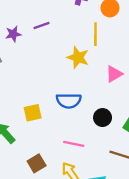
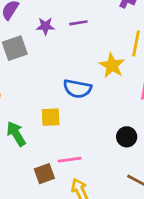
blue semicircle: (69, 101) -> (77, 89), moved
pink line: (74, 144) -> (70, 160), moved, turned -30

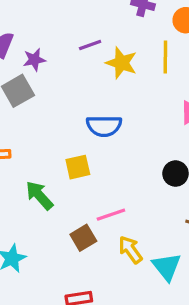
purple star: (45, 26) -> (34, 60), moved
yellow star: (112, 65) -> (121, 63), moved

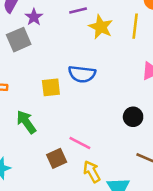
purple star: (34, 60) -> (34, 17), turned -30
yellow square: (78, 167) -> (51, 87), moved
pink line: (111, 215) -> (80, 143), turned 40

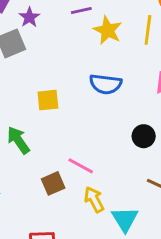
blue semicircle: (82, 74) -> (105, 84), moved

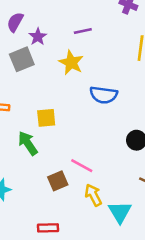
yellow star: (108, 30) -> (71, 63), moved
yellow square: (48, 100) -> (46, 118), moved

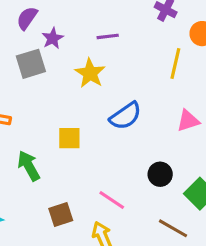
blue semicircle: (104, 95) -> (126, 116), turned -48
yellow square: (46, 118) -> (69, 138), moved
pink line: (82, 166) -> (112, 200), moved

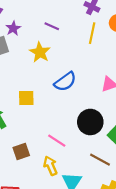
purple line: (108, 36) -> (52, 26), turned 32
yellow line: (175, 64) -> (92, 33), moved
black circle: (160, 174) -> (90, 122), size x1.5

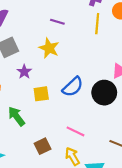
purple star: (13, 28) -> (24, 72), moved
blue semicircle: (65, 82) -> (73, 87), moved
black circle: (90, 122) -> (104, 93), moved

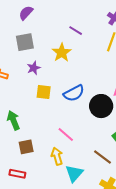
green arrow: (16, 116) -> (13, 120), moved
brown square: (43, 146) -> (26, 147), moved

